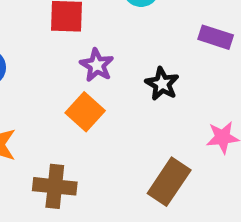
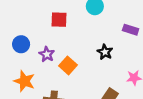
purple star: (97, 65) -> (47, 54), moved

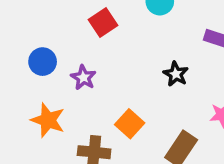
red square: (59, 20) -> (103, 23), turned -36
orange square: (68, 65) -> (130, 124), moved

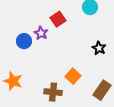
purple star: (83, 78) -> (41, 33), moved
orange star: (48, 120) -> (13, 81), moved

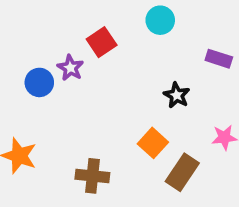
orange square: (73, 76) -> (153, 143), moved

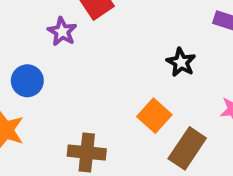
blue circle: (39, 82) -> (27, 81), moved

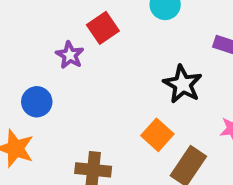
black star: (181, 62) -> (183, 84), size x1.4

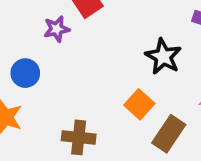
purple star: (70, 55) -> (57, 29), turned 30

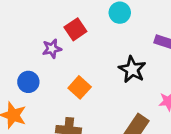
orange square: (139, 104) -> (80, 87), moved

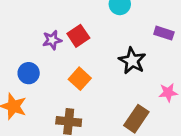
red square: (75, 29) -> (78, 36), moved

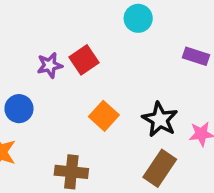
black star: (132, 61) -> (160, 119), moved
orange square: (80, 79) -> (104, 116), moved

